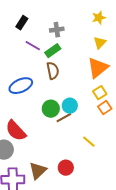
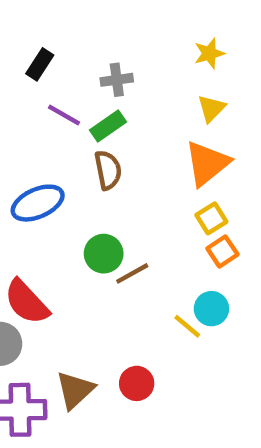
cyan circle: (70, 106) -> (211, 309), moved

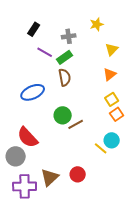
yellow star: (209, 53) -> (97, 24), moved
orange triangle: (207, 163) -> (110, 74), size x0.6

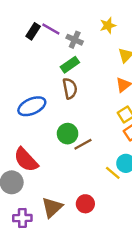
gray cross: (69, 36) -> (75, 40), turned 32
purple line: (45, 52) -> (51, 29), moved
purple cross: (25, 186) -> (22, 218), size x0.7

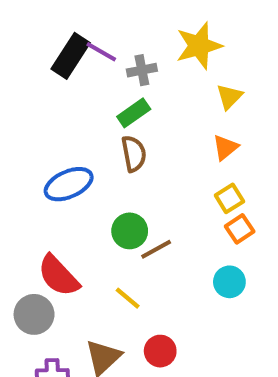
yellow star: (108, 25) -> (199, 46), size x1.6
black rectangle: (33, 31) -> (71, 56), size x1.5
gray cross: (75, 40) -> (142, 70), turned -35
yellow line: (113, 173) -> (128, 298), moved

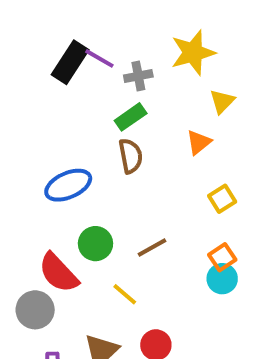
orange triangle: (225, 147) -> (199, 142), moved
orange square: (240, 229) -> (222, 257), moved
green circle: (130, 231) -> (95, 244), moved

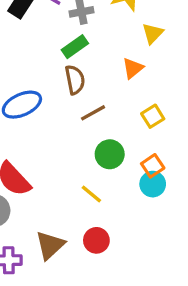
green circle: (95, 244) -> (110, 154), moved
brown line: (152, 247) -> (93, 113), moved
yellow line: (125, 294) -> (91, 194), moved

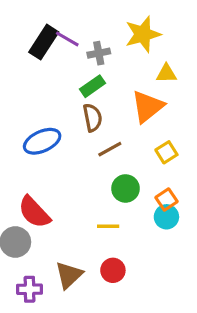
yellow triangle: (153, 33) -> (166, 74), turned 45
orange triangle: (133, 68) -> (148, 107), size x1.6
yellow line: (91, 194) -> (108, 226), turned -40

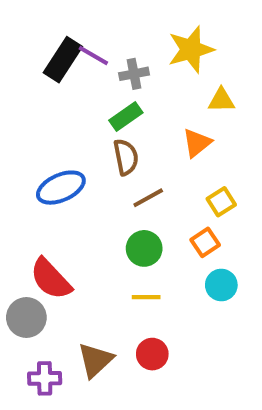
orange triangle: (148, 107) -> (197, 143), size x0.7
green circle: (126, 188) -> (144, 248), moved
orange square: (166, 199) -> (205, 242), moved

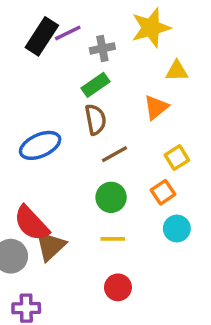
purple line: (93, 56) -> (68, 33), turned -56
brown triangle: (95, 360) -> (50, 246), moved

